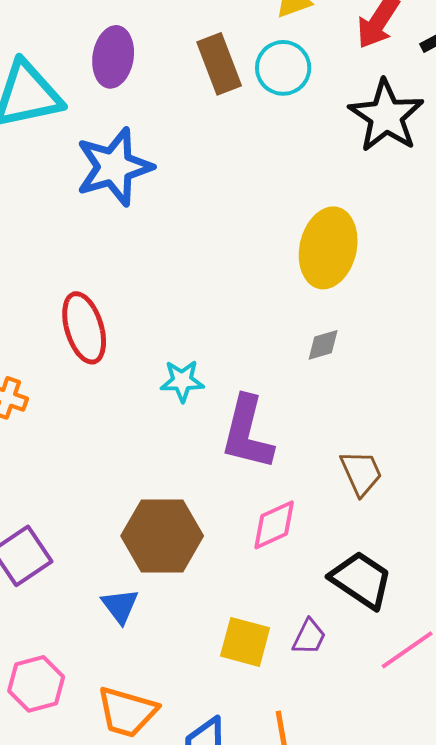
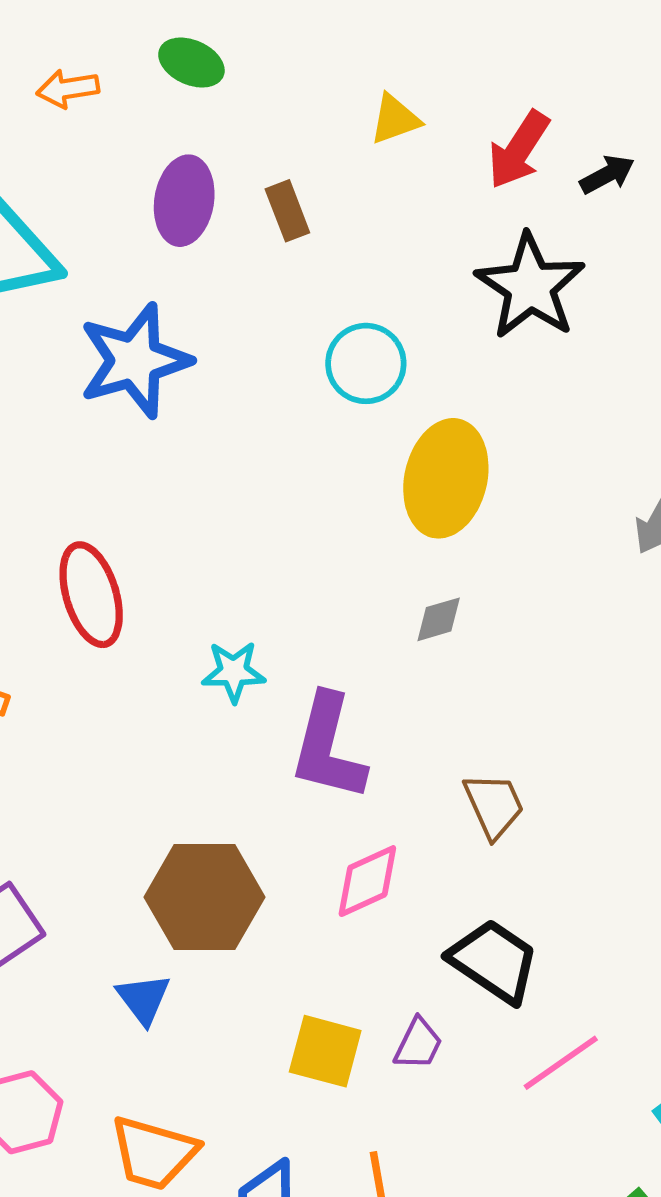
purple ellipse: (113, 57) -> (184, 201), moved
brown rectangle: (219, 64) -> (287, 211), size x0.7
cyan circle: (283, 68) -> (366, 363), moved

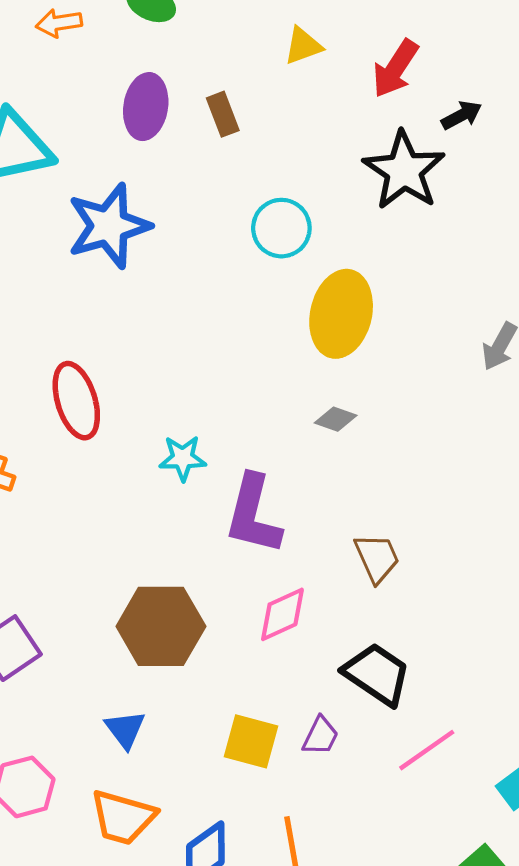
black arrow: (607, 174) -> (462, 115), moved
gray diamond: (439, 619) -> (336, 419), turned 36
blue triangle: (143, 999) -> (125, 729), moved

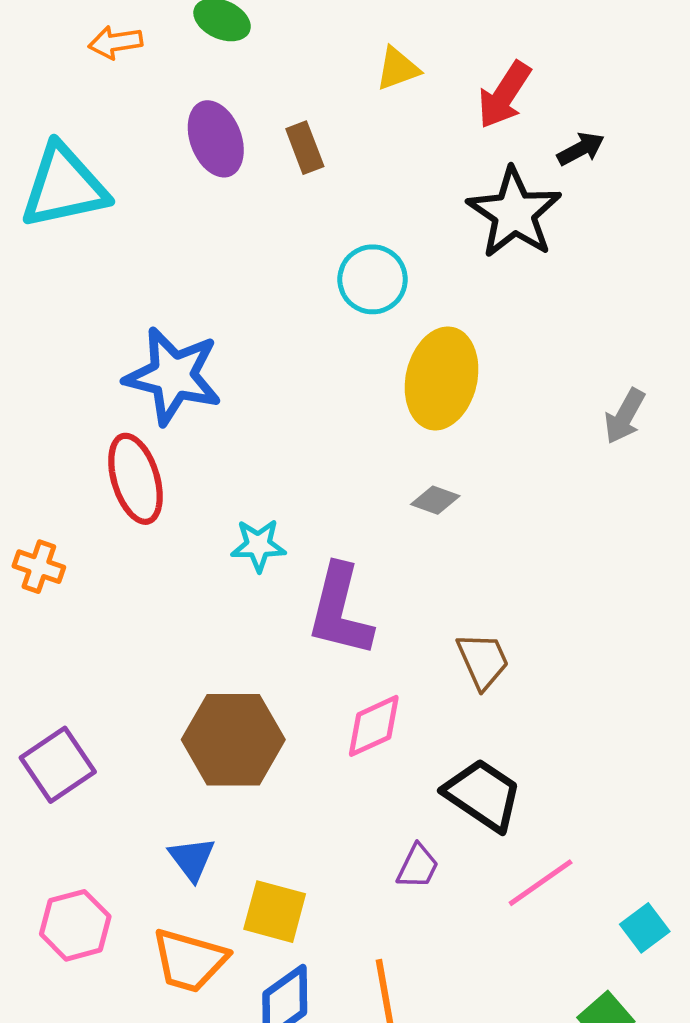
purple ellipse: (146, 107) -> (216, 139), turned -30
blue star: (109, 226) -> (173, 376), moved, turned 30
yellow square: (251, 741) -> (275, 912), moved

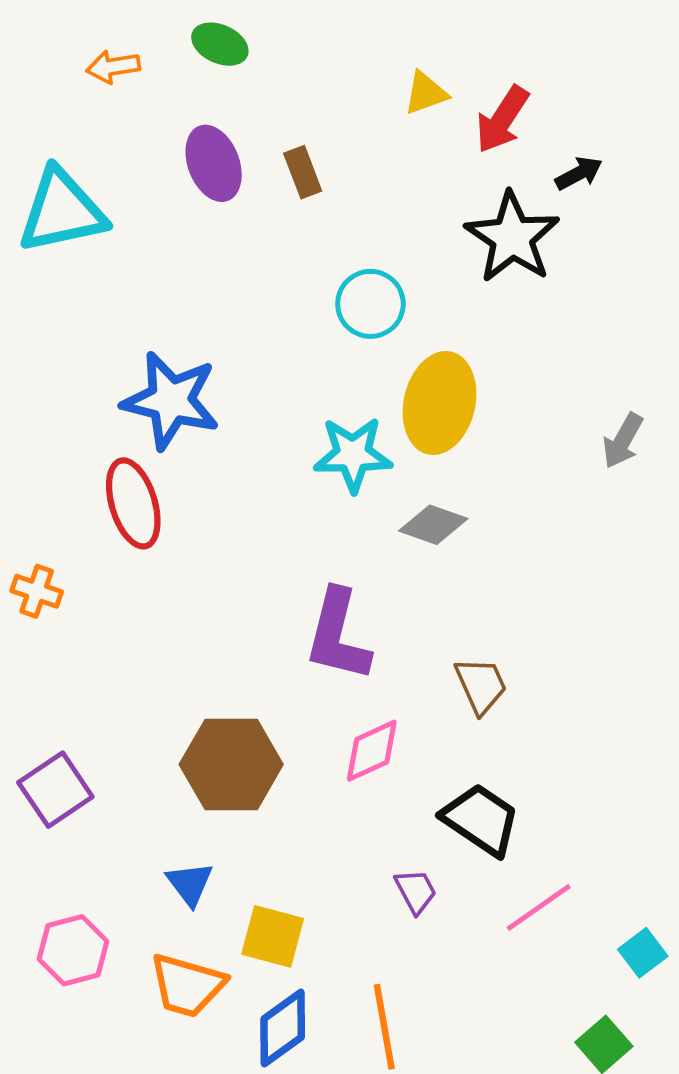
yellow triangle: (398, 69) -> (426, 93), moved
gray diamond: (435, 500) -> (433, 525), size x1.4
cyan star: (258, 545) -> (353, 454), moved, size x1.4
purple trapezoid: (418, 866) -> (416, 891), turned -54

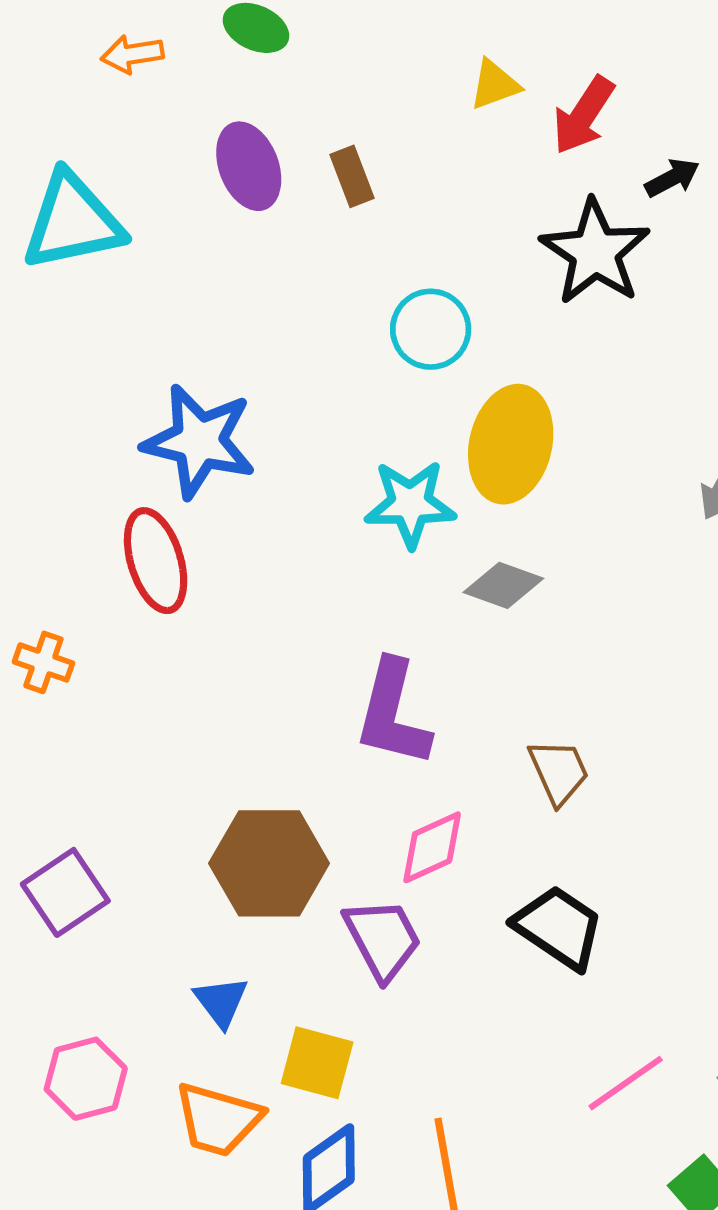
purple trapezoid: (416, 891) -> (383, 939), moved, size x1.6
pink line: (539, 908) -> (626, 1083), moved

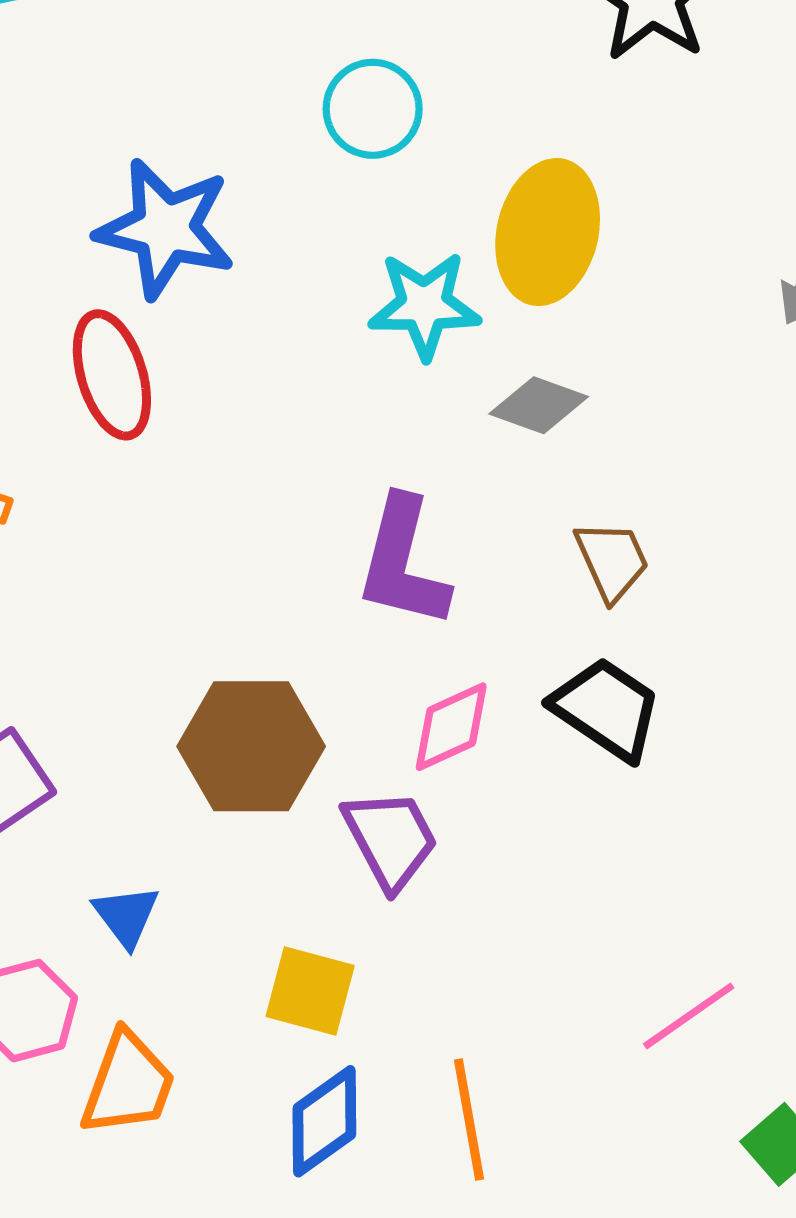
cyan circle: (431, 329) -> (373, 109), moved
brown trapezoid: (559, 772) -> (612, 561), moved
black trapezoid: (559, 927) -> (607, 709), moved
blue triangle: (221, 1002) -> (126, 916), moved
orange trapezoid: (218, 1119) -> (128, 1084), moved, turned -86

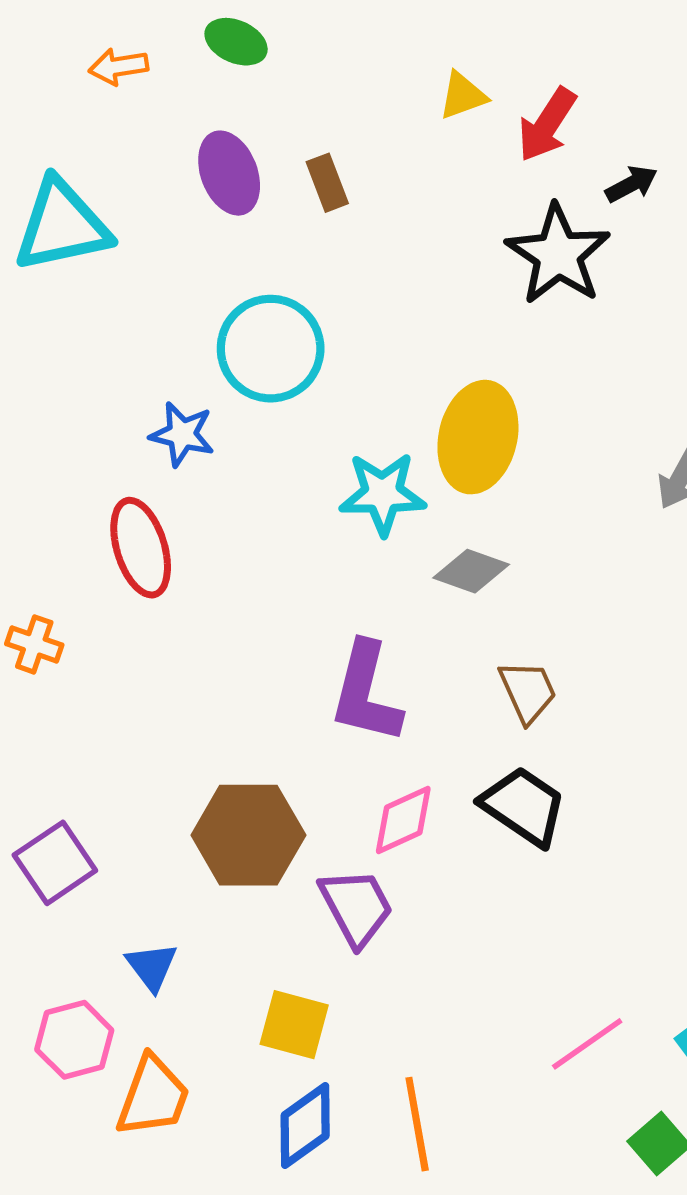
cyan circle: (373, 109) -> (271, 349), moved, size x1.4
blue star: (165, 228) -> (182, 434), size x0.6

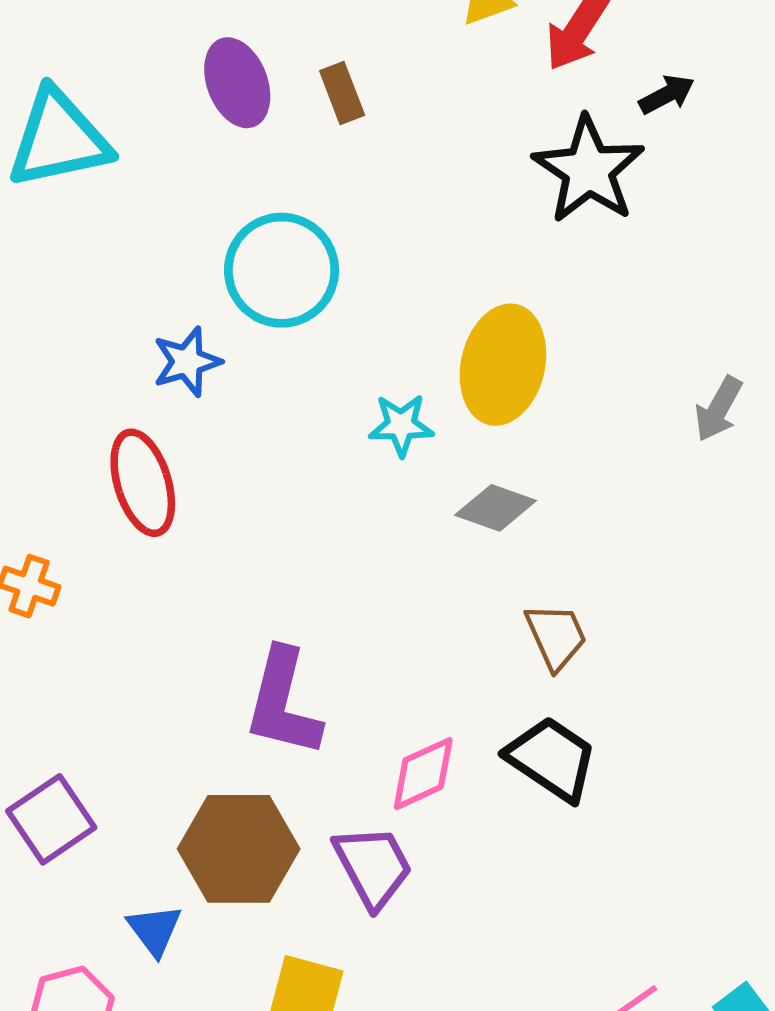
blue star: (182, 434) -> (187, 362), turned -30
cyan star: (383, 494) -> (401, 425), size x0.7
purple L-shape: (366, 693) -> (283, 703), moved
brown hexagon: (248, 835) -> (239, 849), moved

